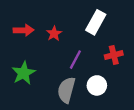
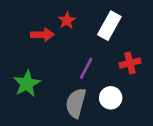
red arrow: (24, 30) -> (42, 35), moved
red star: (54, 34) -> (67, 20), moved

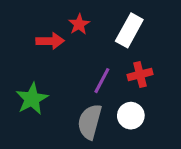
red cross: (130, 63) -> (140, 74), moved

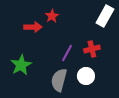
white rectangle: (129, 30) -> (105, 16), moved

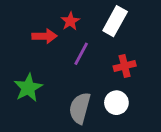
white rectangle: (105, 16) -> (115, 21), moved
purple line: (67, 53) -> (81, 54), moved

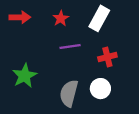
red arrow: (44, 36) -> (20, 17), moved
purple line: (81, 54) -> (70, 46), turned 54

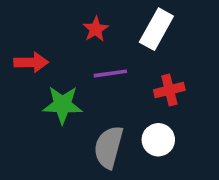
red arrow: (20, 17) -> (31, 62), moved
green star: (25, 76) -> (62, 105), moved, turned 30

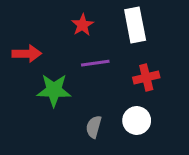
white rectangle: (156, 29) -> (135, 25), turned -40
gray semicircle: (109, 147) -> (94, 127), size x0.6

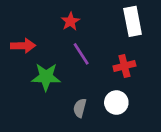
white rectangle: (135, 25) -> (133, 21), moved
purple line: (95, 63) -> (81, 54), turned 65

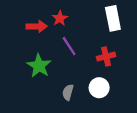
red arrow: (23, 46) -> (37, 26), moved
green star: (46, 77) -> (39, 66), turned 30

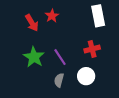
red arrow: (37, 26) -> (32, 23), turned 60
purple line: (69, 46) -> (60, 57), moved

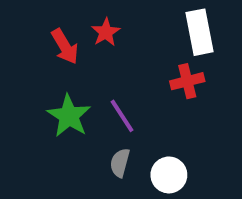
red cross: (92, 49) -> (187, 81), moved
white circle: (86, 76) -> (169, 175), moved

